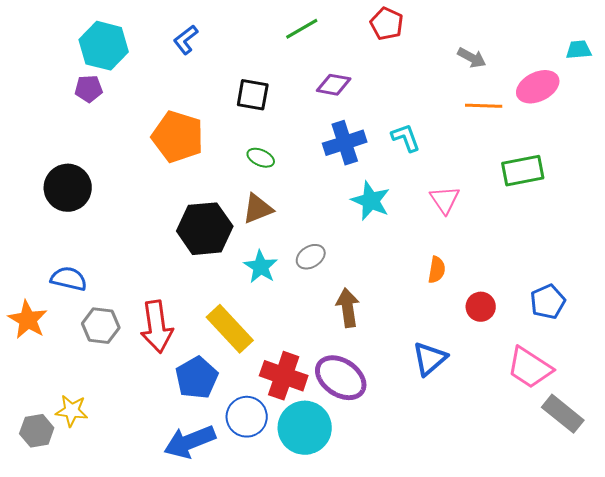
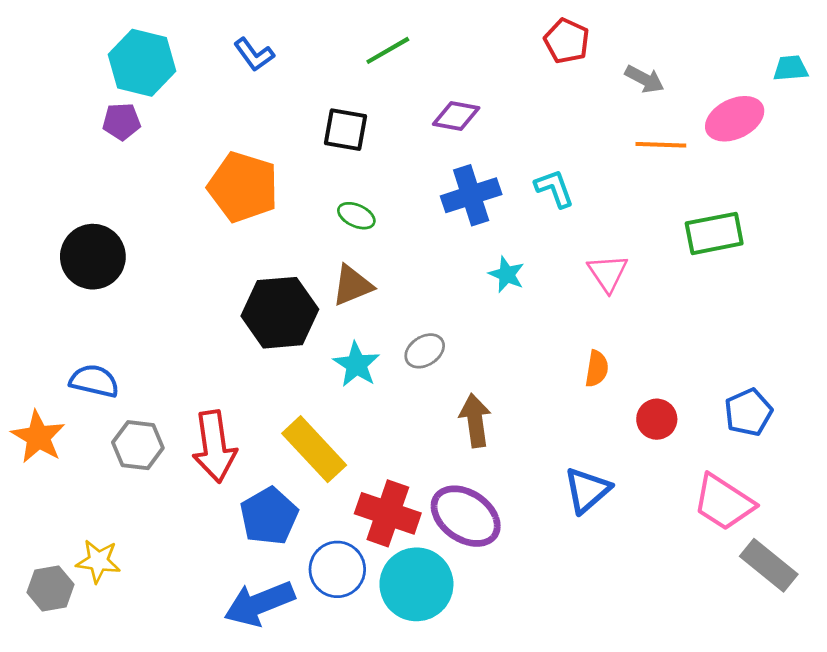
red pentagon: (387, 24) -> (567, 41), moved
green line: (302, 29) -> (388, 50), moved
blue L-shape: (186, 40) -> (254, 55), turned -88
cyan star: (371, 201) -> (507, 274), size x0.7

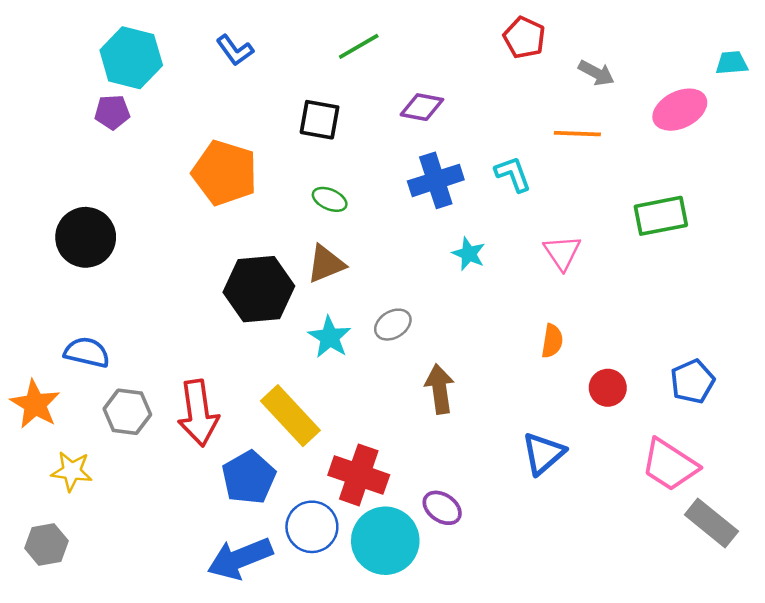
orange line: (661, 145) -> (577, 134), moved
purple ellipse: (466, 516) -> (442, 508), moved, size x0.6
yellow star: (98, 561) -> (72, 471), moved

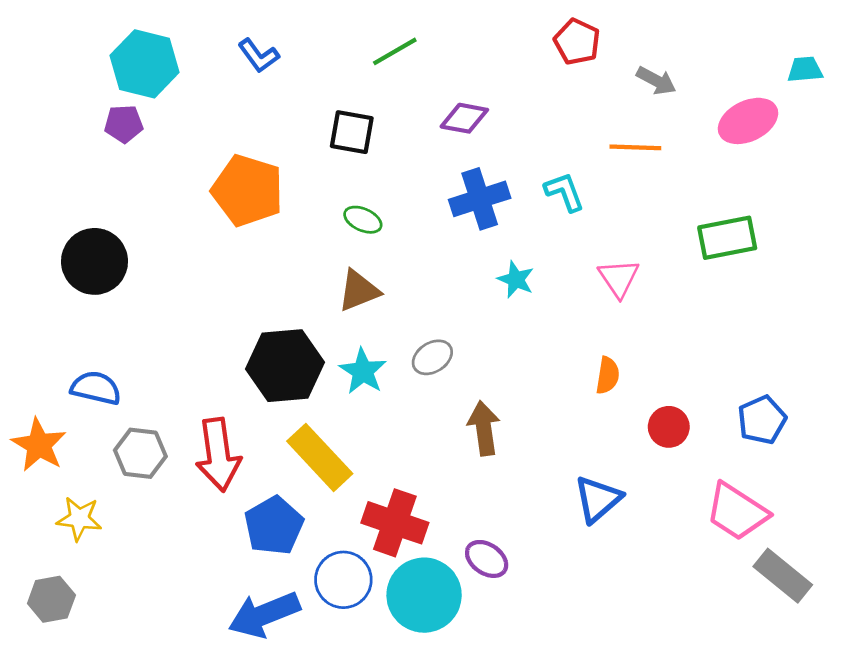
black hexagon: (259, 289) -> (285, 366), moved

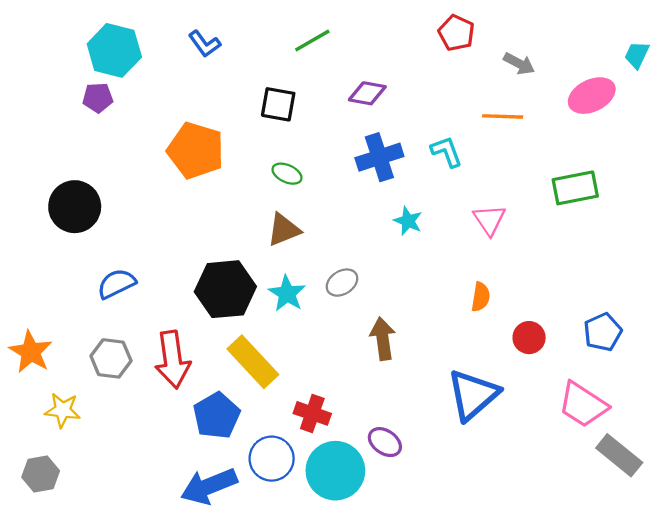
cyan trapezoid: (805, 70) -> (637, 55), turned -60
blue semicircle: (96, 388) -> (116, 284), moved, turned -39
blue triangle: (598, 499) -> (473, 395), size x1.4
red cross: (395, 523) -> (312, 413), size x0.7

